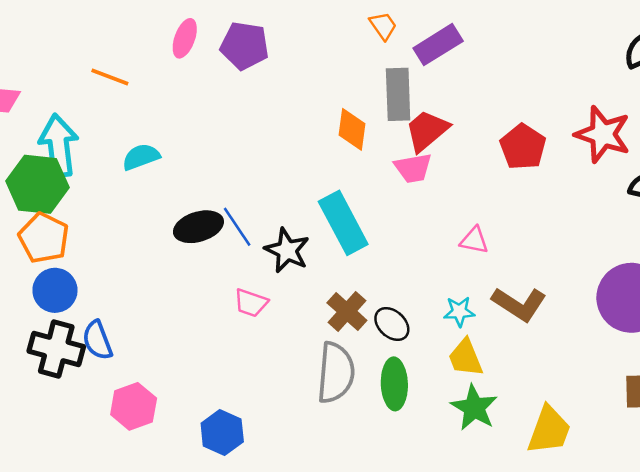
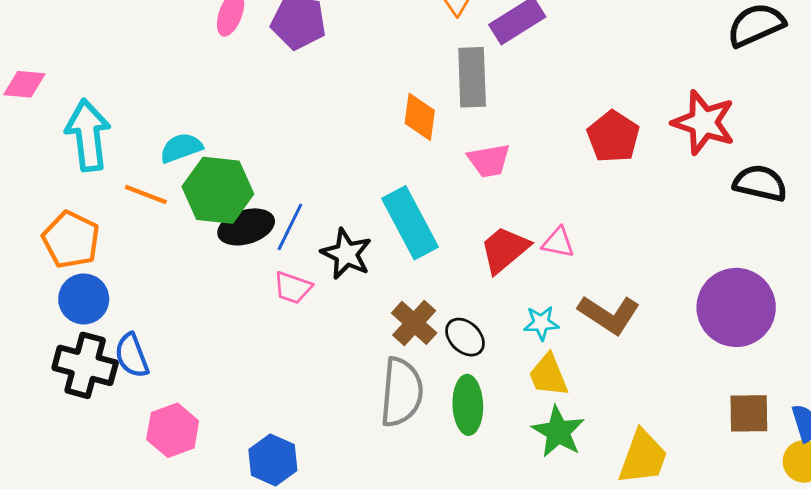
orange line: (110, 77) -> (146, 194), moved
red trapezoid: (427, 131) -> (505, 250), moved
green hexagon: (38, 184) -> (218, 190), moved
blue line: (237, 227) -> (290, 227), turned 60
pink trapezoid: (251, 303) -> (293, 288), moved

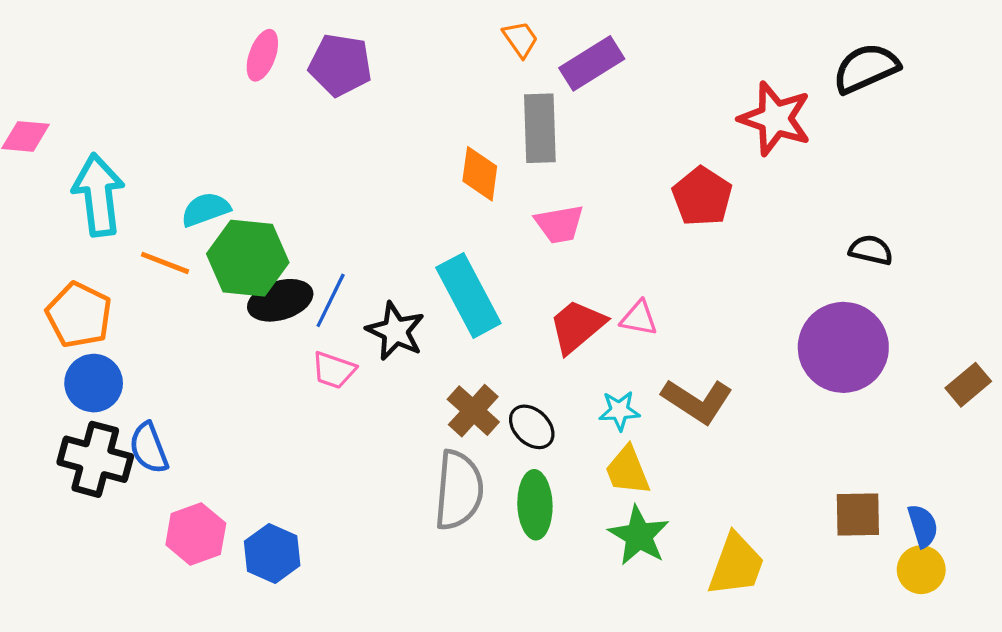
red star: (704, 122) -> (775, 119), moved
black semicircle: (760, 183) -> (871, 250), size x0.7
purple circle: (736, 307) -> (843, 347), moved
blue hexagon: (273, 460) -> (272, 553), moved

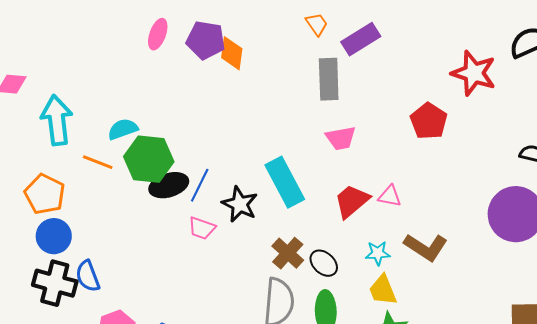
orange diamond: (480, 174) -> (232, 53), moved

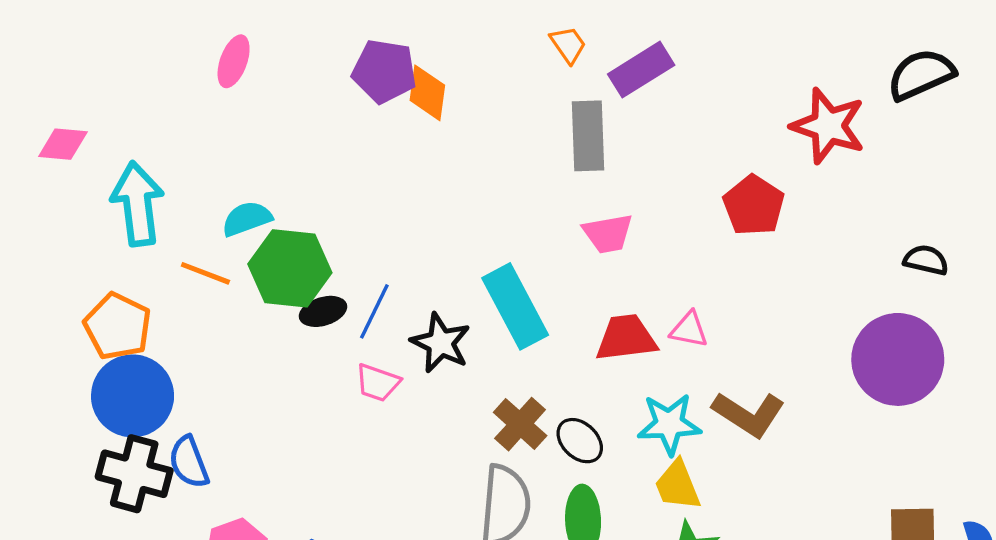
pink ellipse: (158, 34) -> (234, 61), moved
black ellipse: (169, 185) -> (323, 311), size x0.7
red trapezoid: (352, 201) -> (626, 338), turned 33
blue circle: (54, 236) -> (133, 396), size x1.4
cyan star: (378, 253) -> (669, 424), size x1.5

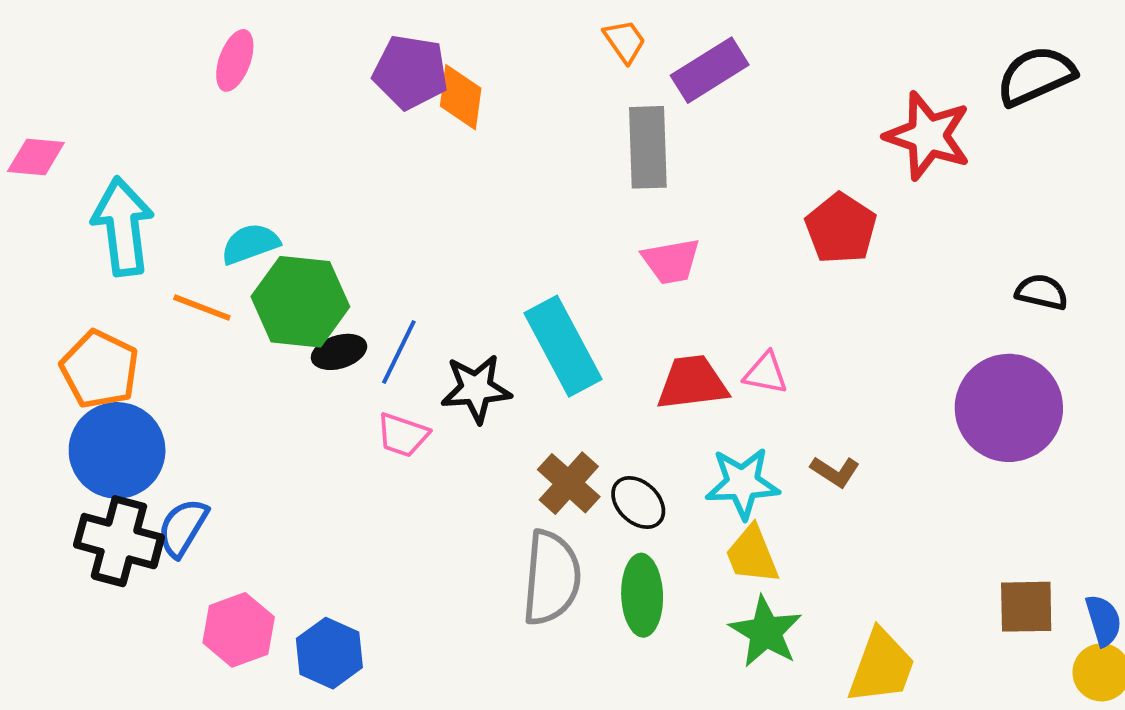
black star: (441, 343) -> (476, 389), turned -30
brown L-shape: (749, 414) -> (835, 472), size x0.6
blue semicircle: (189, 462) -> (183, 528), turned 52

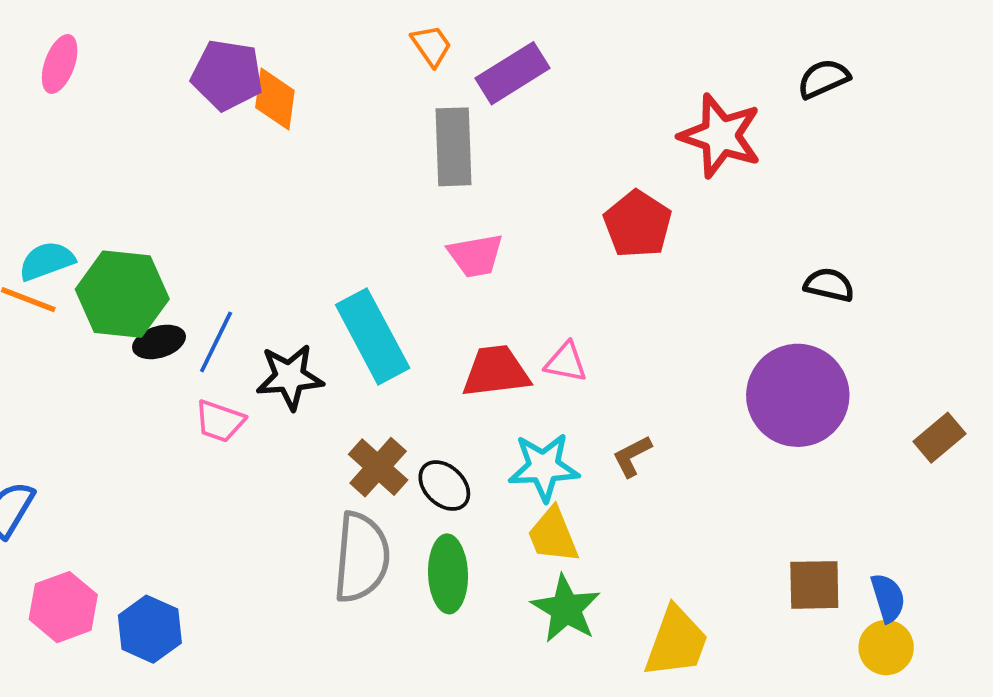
black semicircle: (1036, 76) -> (824, 79), size x0.7
cyan semicircle: (250, 244) -> (47, 261), moved
brown L-shape: (835, 472) -> (632, 456), turned 120

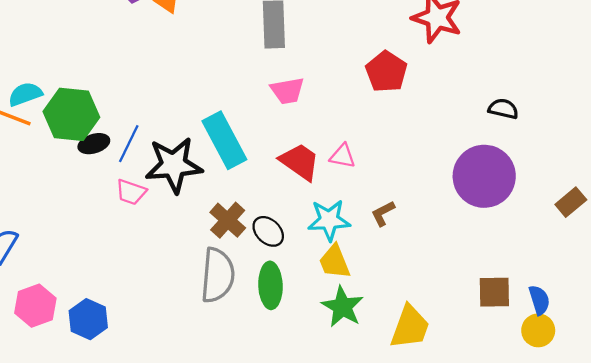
red trapezoid: (496, 371) -> (300, 162), turned 42
black star: (290, 377) -> (174, 165), size x1.4

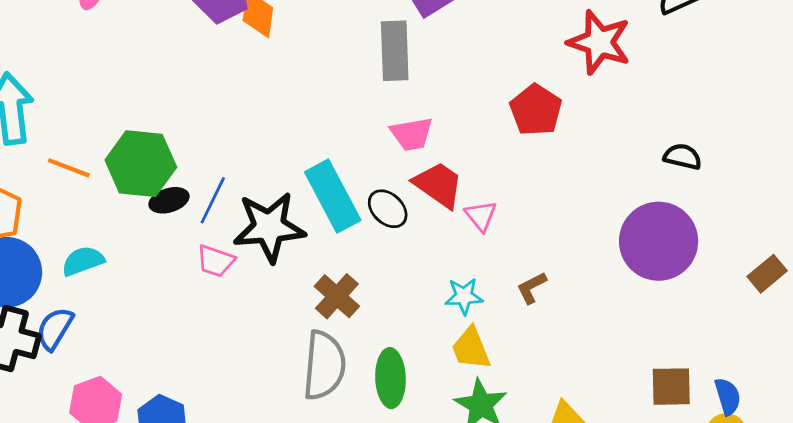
cyan semicircle: (25, 94) -> (83, 261), moved
pink triangle: (342, 156) -> (481, 216), turned 40
red trapezoid: (300, 162) -> (438, 185), moved
cyan star: (329, 220) -> (464, 296), size x0.7
black ellipse: (268, 231) -> (388, 209), moved

